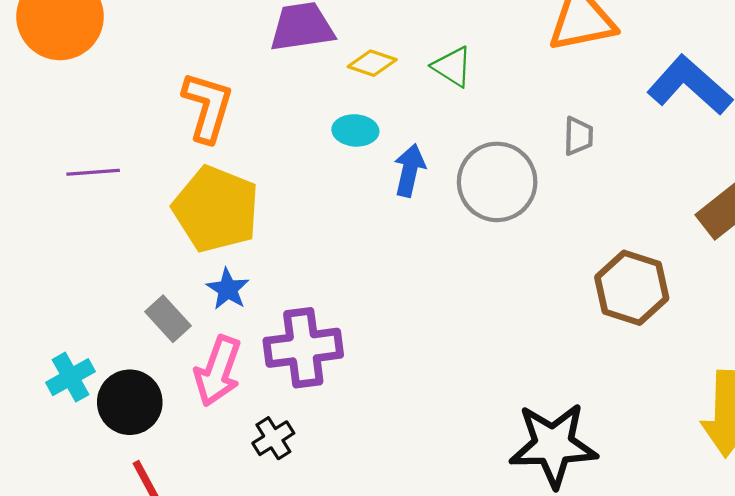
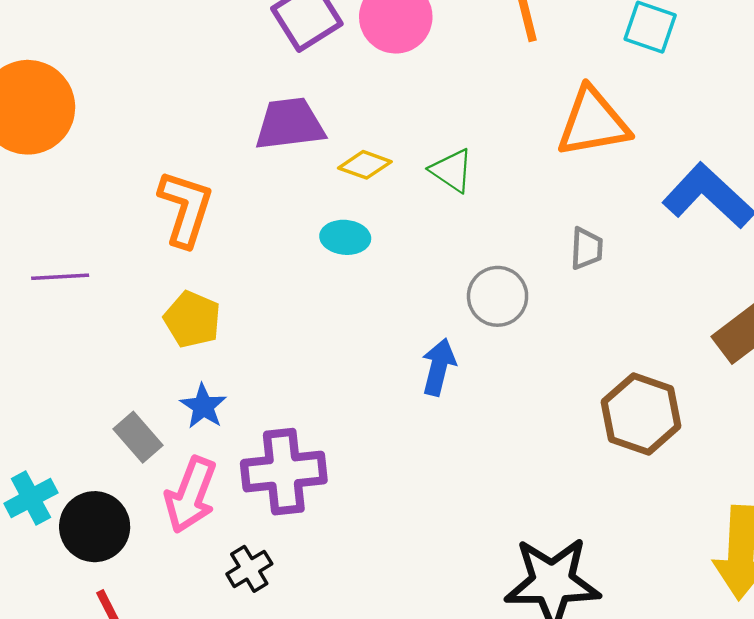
blue arrow: (409, 170) -> (439, 367), moved
gray circle: (497, 182) -> (498, 296), size x0.7
yellow pentagon: (216, 209) -> (192, 319), size x0.6

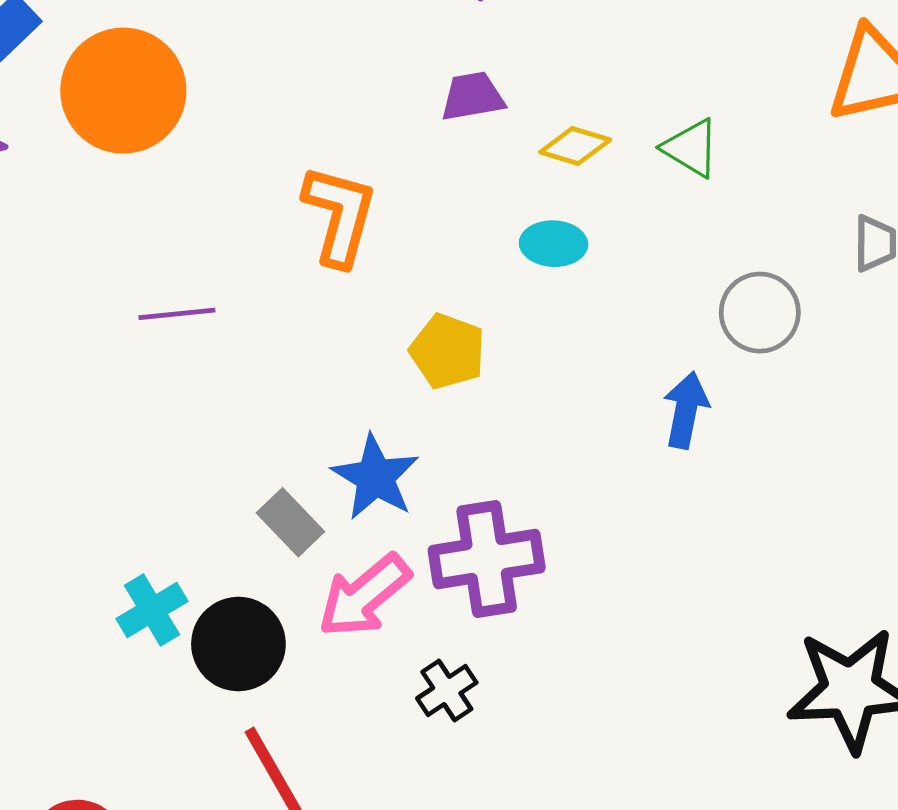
purple trapezoid: (290, 124) -> (473, 96), size x0.7
yellow pentagon: (192, 319) -> (448, 351), moved
blue star: (203, 406) -> (375, 477), size x1.4
pink arrow: (191, 495) -> (364, 596), turned 32

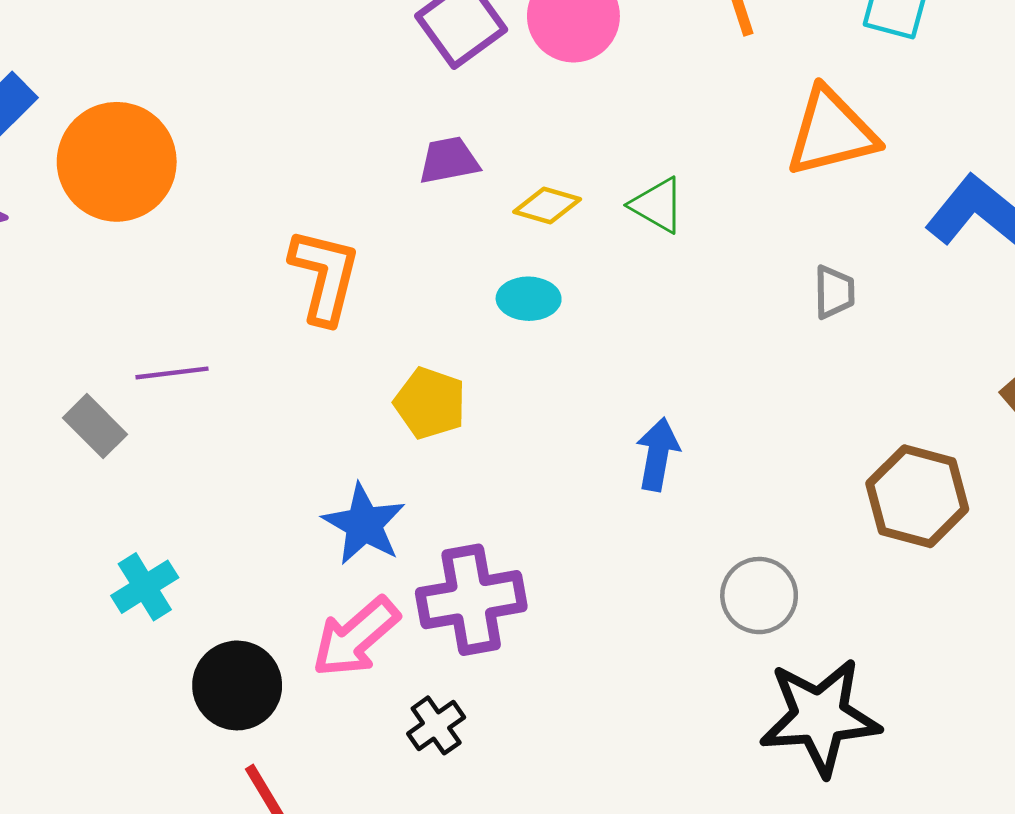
gray circle: (760, 313) -> (759, 596), moved
gray rectangle: (290, 522) -> (95, 426), moved
cyan cross: (152, 610) -> (145, 587), moved

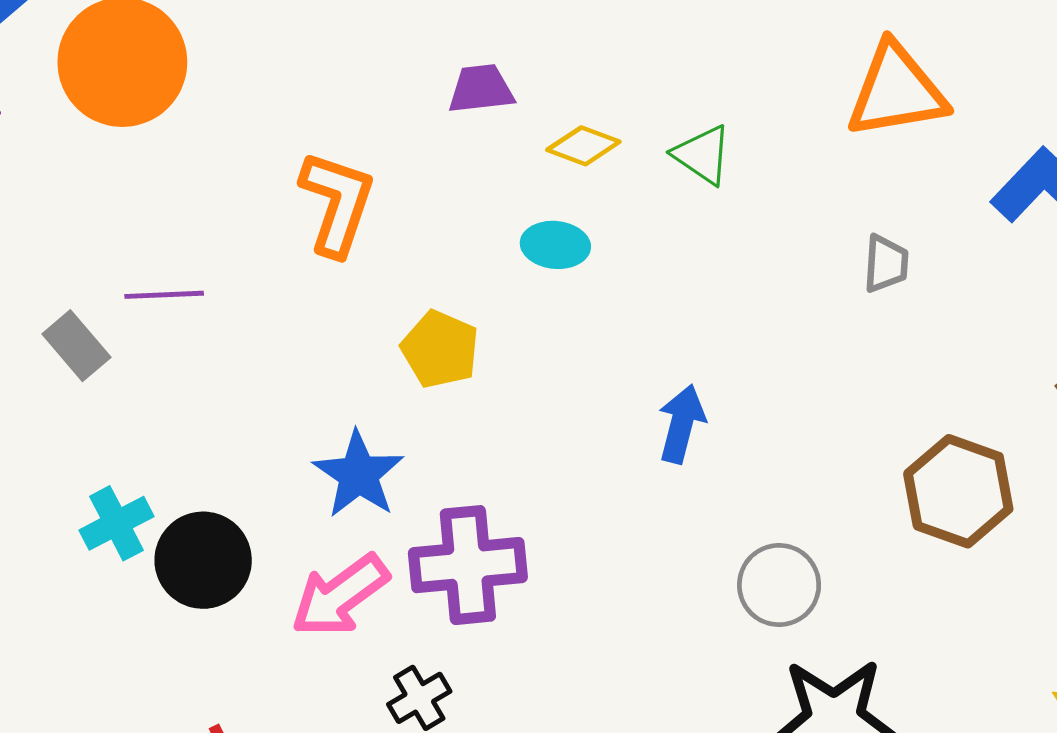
black circle: (237, 685) -> (203, 560), moved

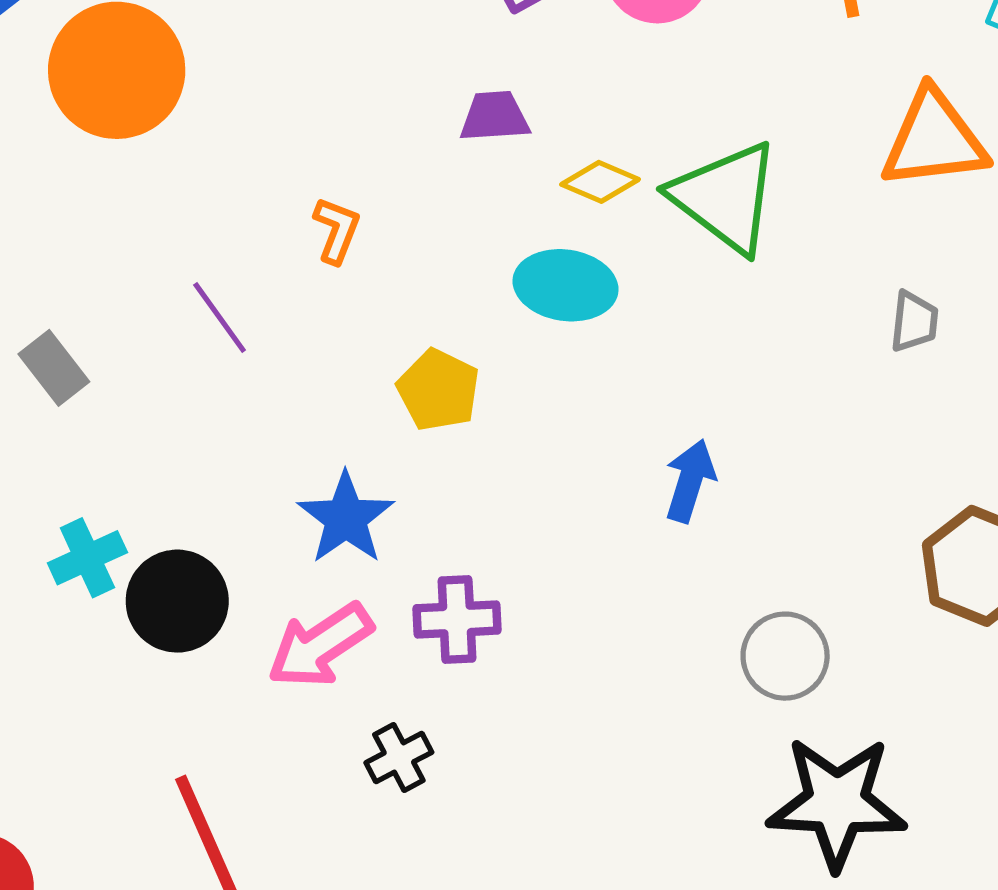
green triangle: (702, 155) -> (725, 197), size x1.8
orange L-shape: (337, 203) -> (337, 230), size x0.6
cyan ellipse: (555, 245) -> (566, 285), size x1.4
purple line: (164, 295) -> (220, 318), moved, turned 54
purple cross: (468, 565) -> (457, 619), size x0.7

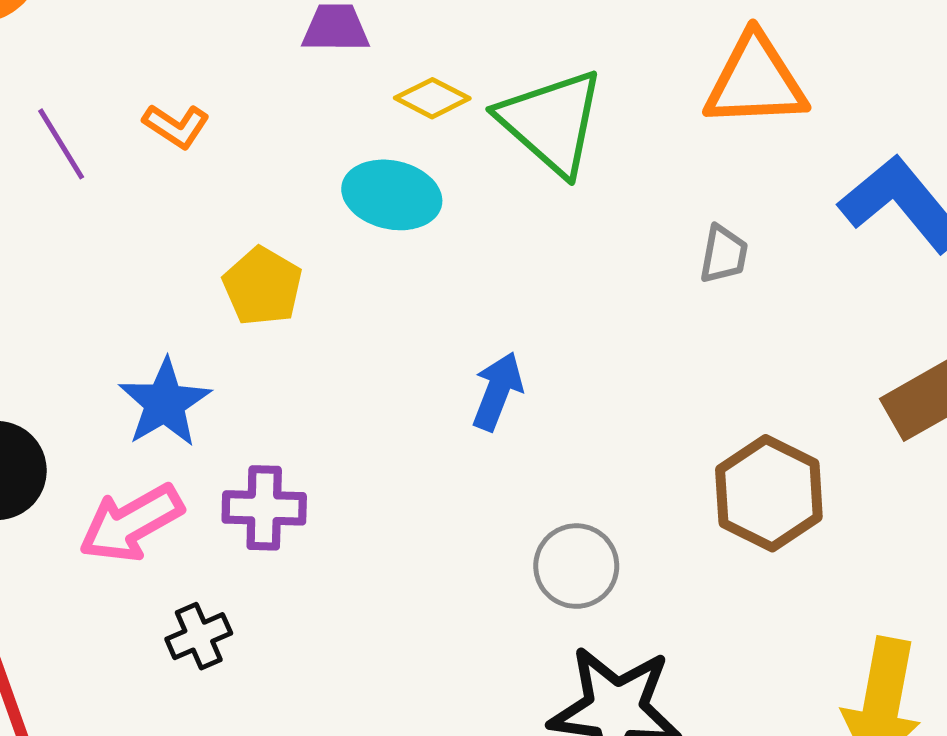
orange L-shape: (337, 230) -> (176, 126), turned 98
purple line: (220, 318) -> (61, 144), moved

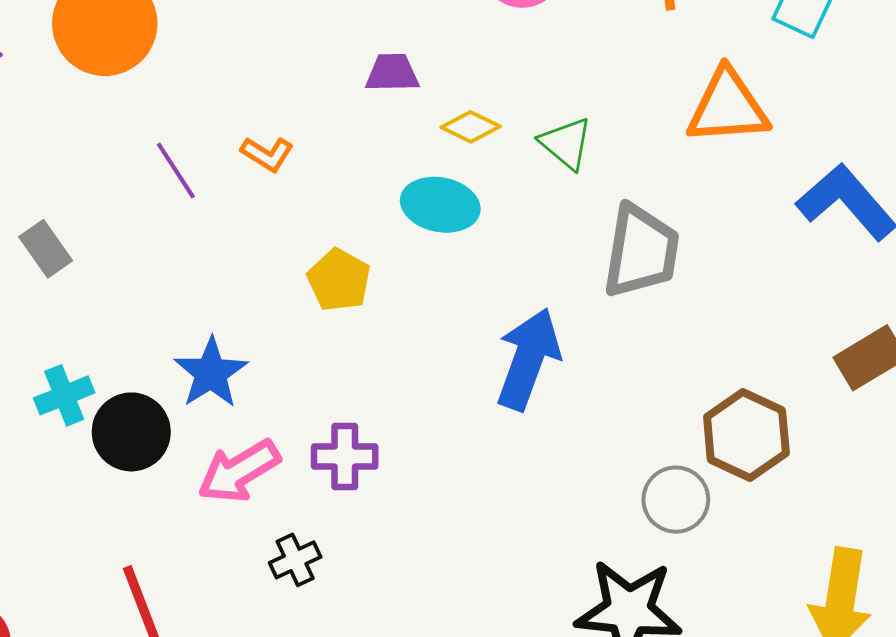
green triangle: (551, 122) -> (566, 143), size x0.6
gray trapezoid: (724, 254) -> (641, 251), moved, size x2.0
blue arrow: (497, 391) -> (528, 359), size x1.6
blue star: (165, 403) -> (211, 373), moved
gray circle: (576, 566) -> (676, 500), moved

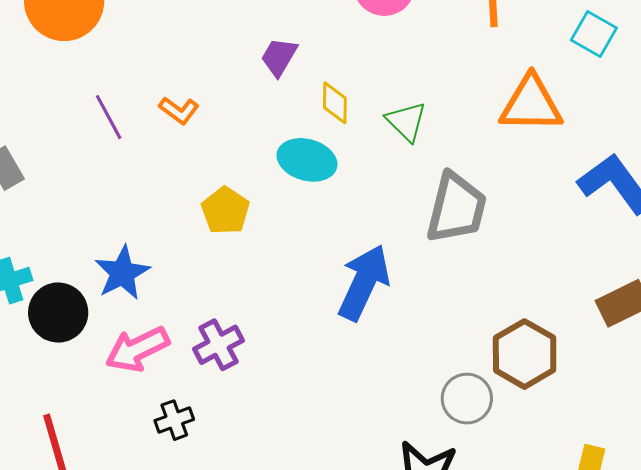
purple trapezoid: (392, 73) -> (279, 57), turned -63
yellow diamond: (471, 127) -> (335, 103), turned 60
purple cross: (345, 456) -> (218, 345), turned -33

